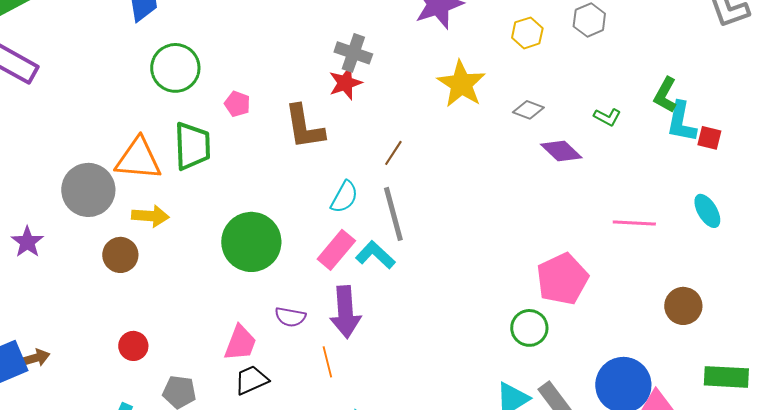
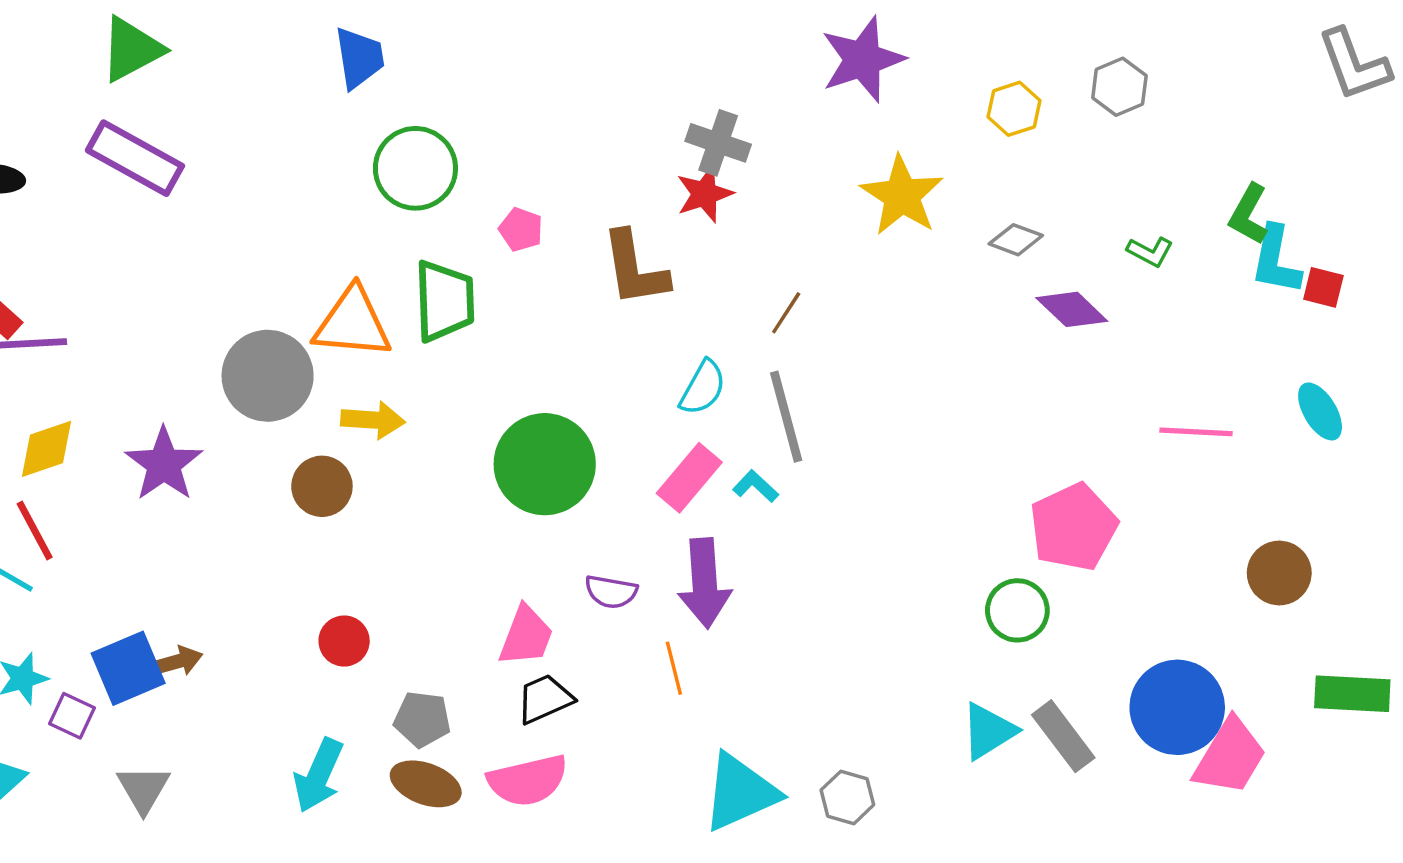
purple star: (27, 242) -> (164, 464), size x1.4
cyan L-shape: (375, 255) -> (756, 486), size x0.7

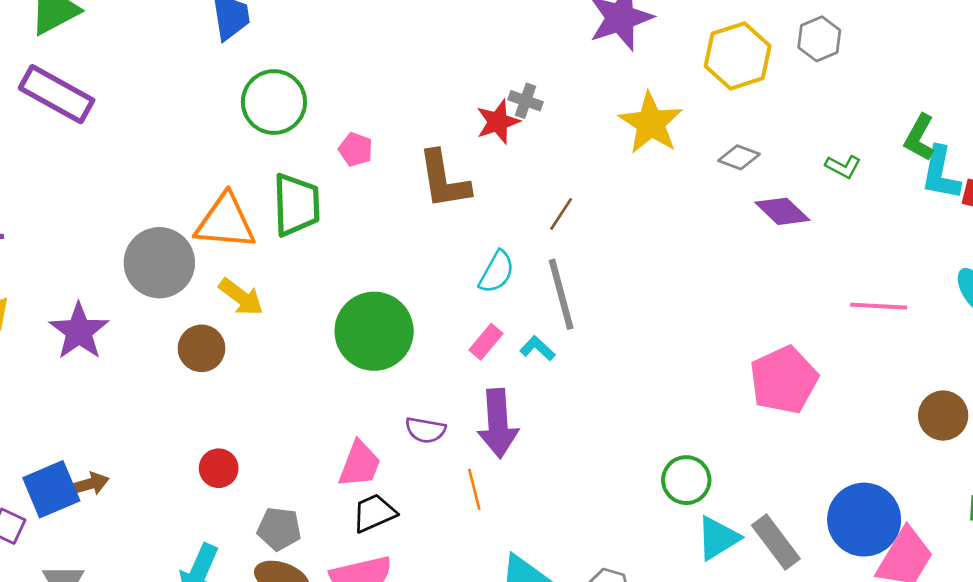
yellow hexagon: (1014, 109) -> (738, 56), size x1.6
gray cross: (718, 143) -> (526, 101), moved, size x0.7
yellow arrow: (373, 420) -> (241, 297), turned 33
pink rectangle: (689, 478) -> (486, 342), size x0.7
green circle: (1017, 610) -> (686, 480), moved

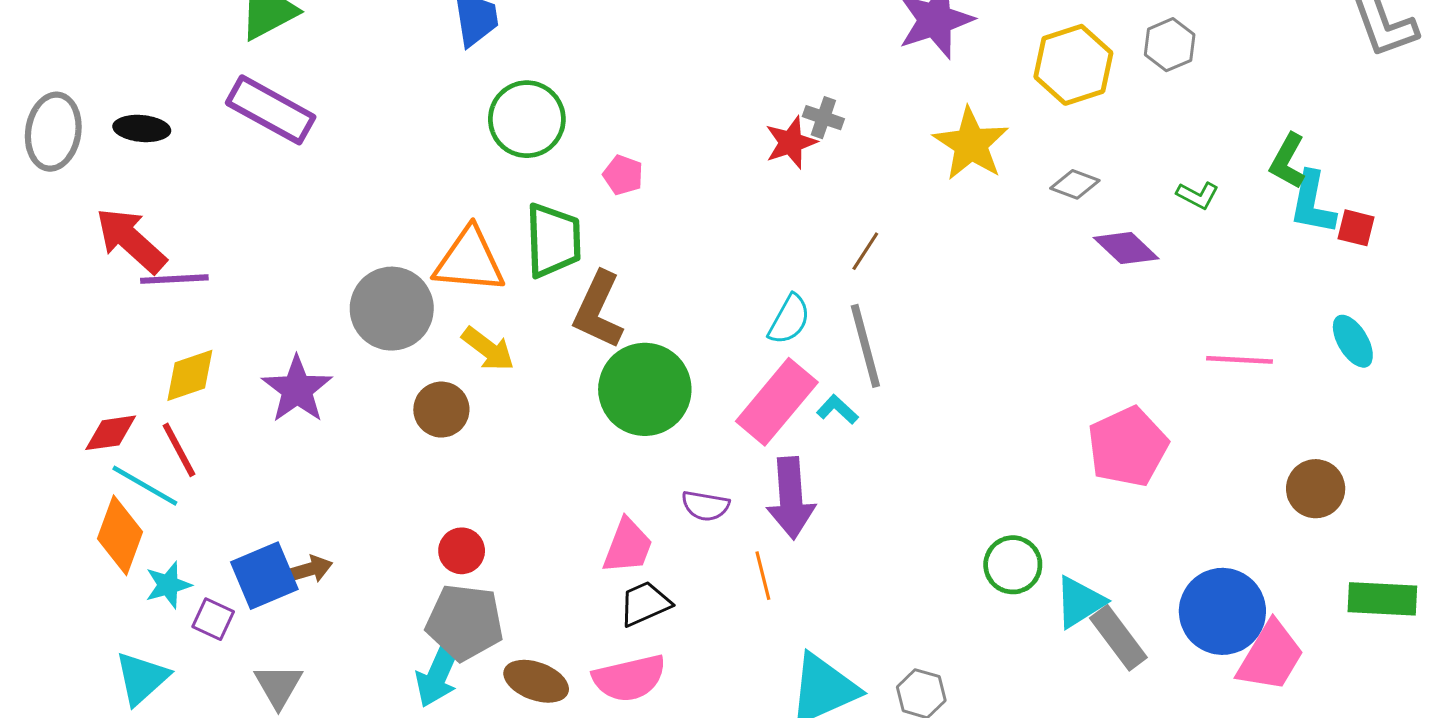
brown L-shape: (444, 180) -> (598, 310), moved, turned 34
pink rectangle: (486, 342) -> (777, 402), size x2.0
gray pentagon: (279, 529) -> (465, 622), moved, size x1.5
cyan triangle: (718, 538) -> (1080, 602), moved

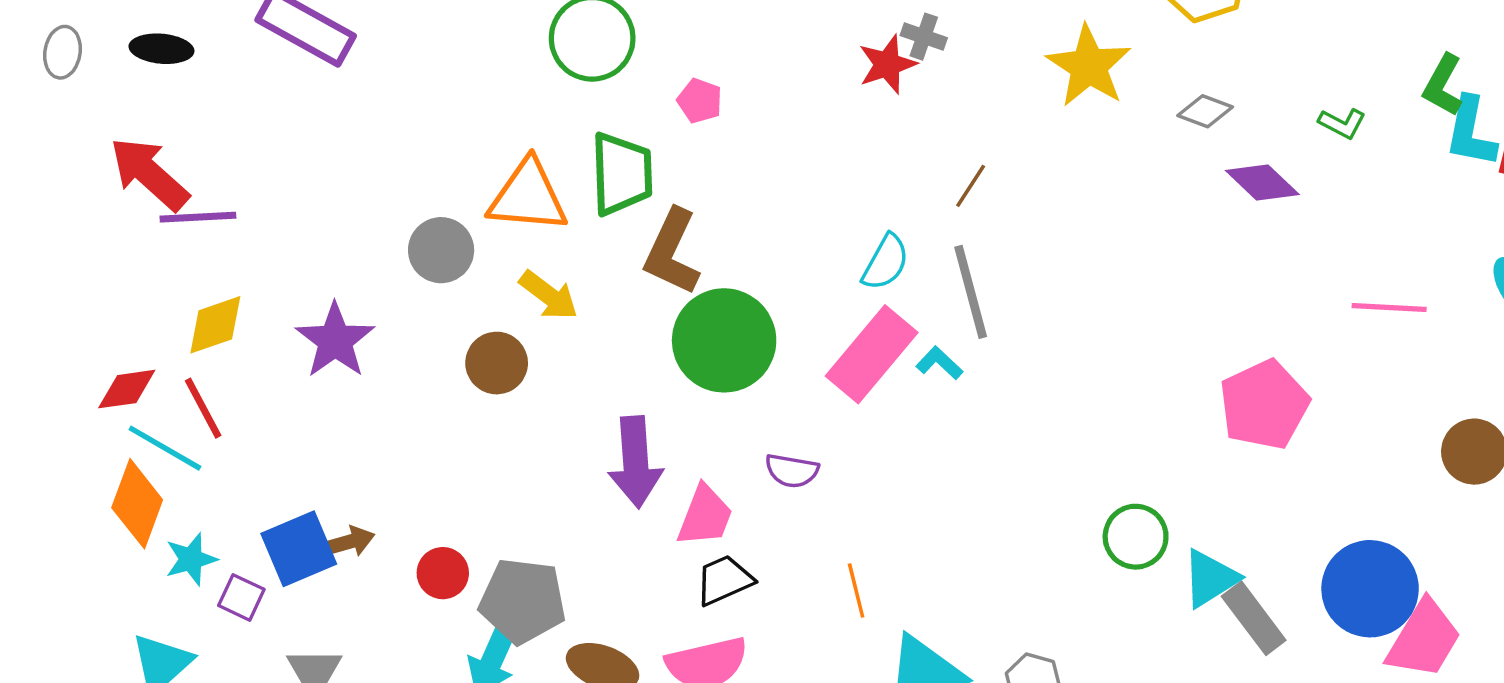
gray ellipse: (53, 132) -> (63, 52), size x0.6
gray circle: (392, 309) -> (441, 250), size x0.7
purple arrow: (791, 498) -> (636, 462), moved
red circle: (462, 551) -> (443, 573), moved
orange line: (763, 576) -> (856, 590), moved

